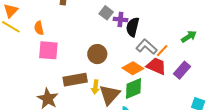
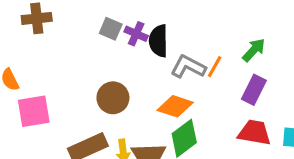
purple cross: (120, 20) -> (136, 34), turned 32
green arrow: (189, 37) -> (254, 50), moved
red trapezoid: (156, 66) -> (254, 133), moved

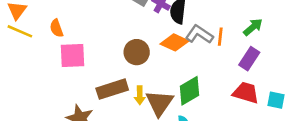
orange line: (215, 67) -> (220, 37), turned -30
orange diamond: (175, 106) -> (174, 42), moved

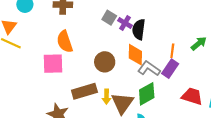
orange semicircle: (56, 28) -> (65, 42), moved, size x1.5
gray L-shape: (199, 34) -> (149, 69), moved
orange diamond: (174, 42) -> (135, 55), turned 65
purple rectangle: (249, 59) -> (170, 69), moved

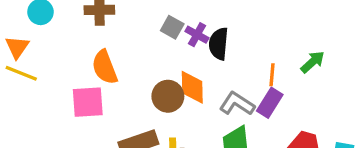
orange diamond: (135, 55) -> (192, 87), moved

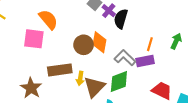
green arrow: (313, 62) -> (176, 41), turned -35
orange semicircle: (105, 67) -> (48, 19), turned 150
purple rectangle: (270, 103) -> (145, 61), turned 36

